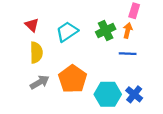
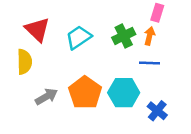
red triangle: (32, 25) -> (37, 30), size x1.5
yellow semicircle: (36, 53) -> (24, 62), moved
cyan hexagon: (108, 94) -> (124, 93), moved

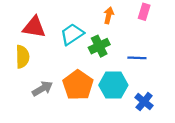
red triangle: (37, 30) -> (34, 27), turned -35
green cross: (124, 36) -> (99, 46), moved
orange arrow: (150, 36) -> (109, 15), moved

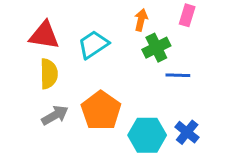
green cross: (99, 46) -> (156, 48), moved
yellow semicircle: (22, 57) -> (49, 74), moved
cyan hexagon: (113, 85) -> (147, 135), moved

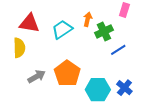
orange arrow: (141, 20) -> (88, 19), moved
yellow semicircle: (49, 74) -> (19, 48), moved
blue line: (178, 75) -> (118, 50), turned -35

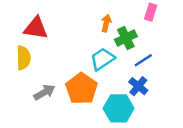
cyan trapezoid: (62, 29) -> (102, 59), moved
blue cross: (124, 88) -> (138, 86), moved

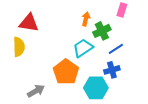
blue cross: (138, 86) -> (112, 70), turned 35
gray arrow: (44, 92) -> (36, 91), moved

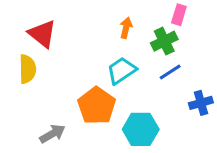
red triangle: (29, 23) -> (42, 34), turned 30
green cross: (102, 31) -> (164, 41), moved
blue cross: (112, 70) -> (201, 103), moved

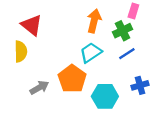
orange arrow: (126, 28) -> (94, 21), size x1.5
blue cross: (201, 103) -> (140, 85), moved
gray arrow: (52, 134) -> (39, 88), moved

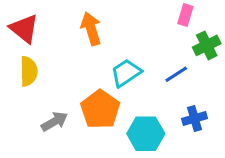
orange arrow: (94, 21) -> (91, 29), moved, turned -30
red triangle: (32, 25) -> (24, 29), moved
green cross: (122, 31) -> (207, 45), moved

